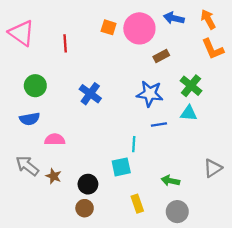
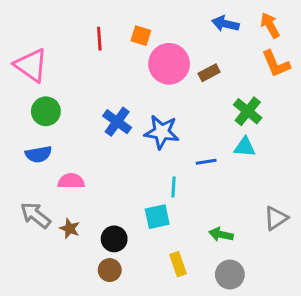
pink circle: (139, 28) -> (169, 64), moved
pink triangle: (22, 33) -> (31, 65), moved
red line: (65, 43) -> (99, 39), moved
blue star: (150, 94) -> (162, 132), moved

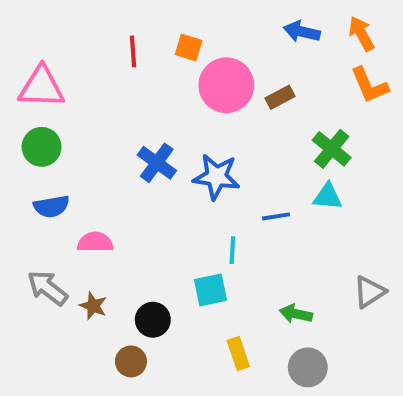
pink triangle: (31, 65) -> (42, 87), turned -33
green circle: (46, 111) -> (42, 147), moved
brown circle: (110, 270) -> (131, 361), moved

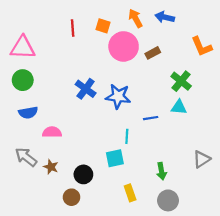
orange arrow: (361, 34) -> (135, 18), moved
green arrow: (296, 314) -> (162, 171), turned -112

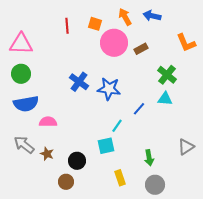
blue semicircle: (28, 113) -> (26, 104), size x1.4
blue line: (151, 118) -> (139, 109), turned -40
cyan line: (127, 136) -> (117, 126), turned 32

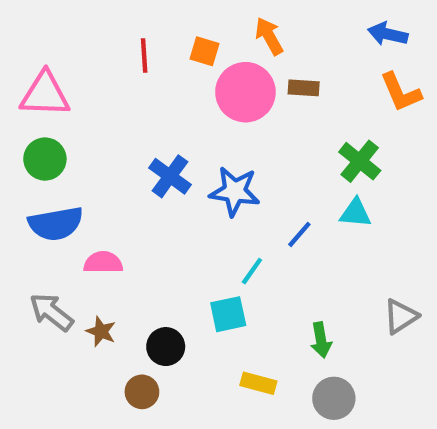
blue arrow: (152, 16) -> (388, 34), moved
brown rectangle: (141, 49) -> (304, 88), moved, turned 32
yellow rectangle: (120, 178) -> (258, 383), turned -56

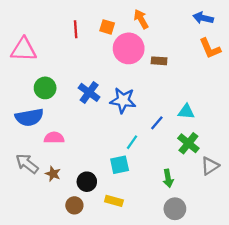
brown rectangle: (304, 88) -> (159, 61), moved
green circle: (45, 159) -> (45, 88), moved
green cross: (360, 161) -> (188, 143), moved
yellow rectangle: (258, 383) -> (114, 201), moved

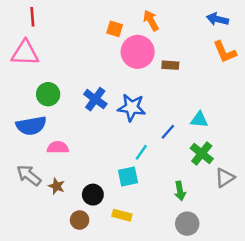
red line: (76, 29) -> (32, 17), moved

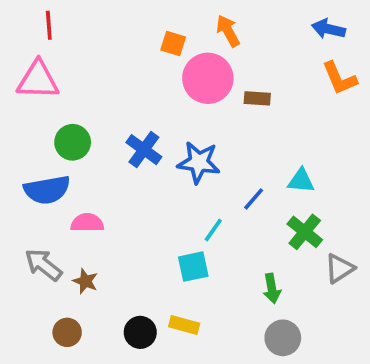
black circle: (93, 195) -> (140, 332), moved
brown circle: (80, 220) -> (67, 332), moved

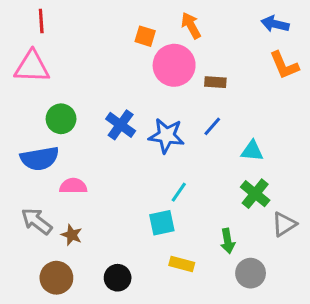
blue line: (254, 199) -> (212, 126), moved
yellow rectangle: (184, 325) -> (182, 264), moved
brown circle: (67, 332) -> (56, 278), size x1.4
gray circle: (283, 338) -> (251, 273), moved

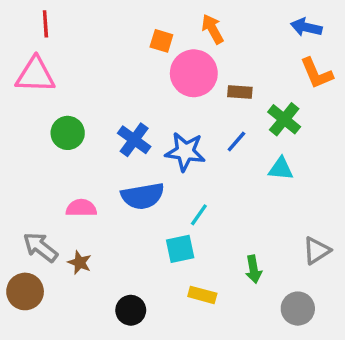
blue semicircle: (40, 159) -> (143, 196), moved
green cross: (255, 194) -> (284, 119), moved
gray circle: (251, 273) -> (298, 309), moved
brown circle: (56, 278) -> (25, 291), moved

